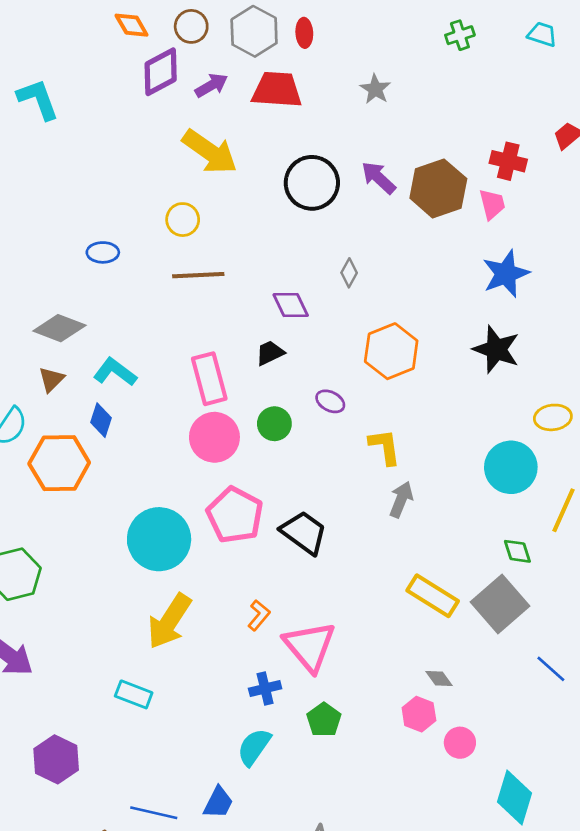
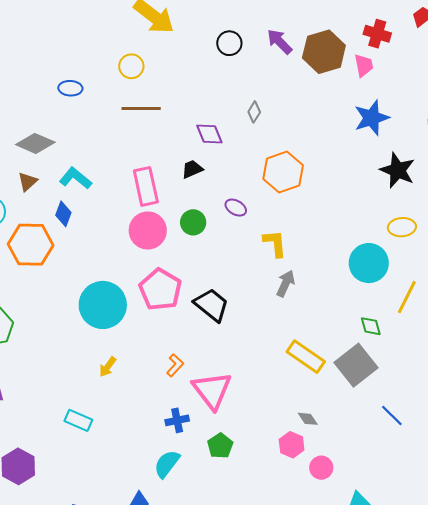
black circle: (312, 183) -> (229, 43), size x0.6
black star: (496, 349) -> (398, 170), moved
yellow arrow: (169, 621) -> (108, 367), size x0.5

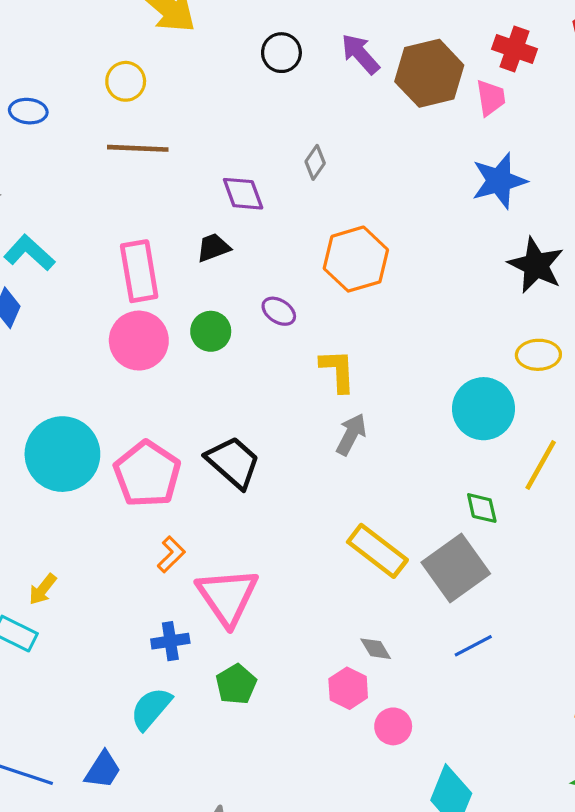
pink pentagon: (160, 289) -> (147, 474), moved
yellow arrow: (108, 367) -> (43, 589), moved
blue line: (392, 415) -> (473, 646), moved, turned -75

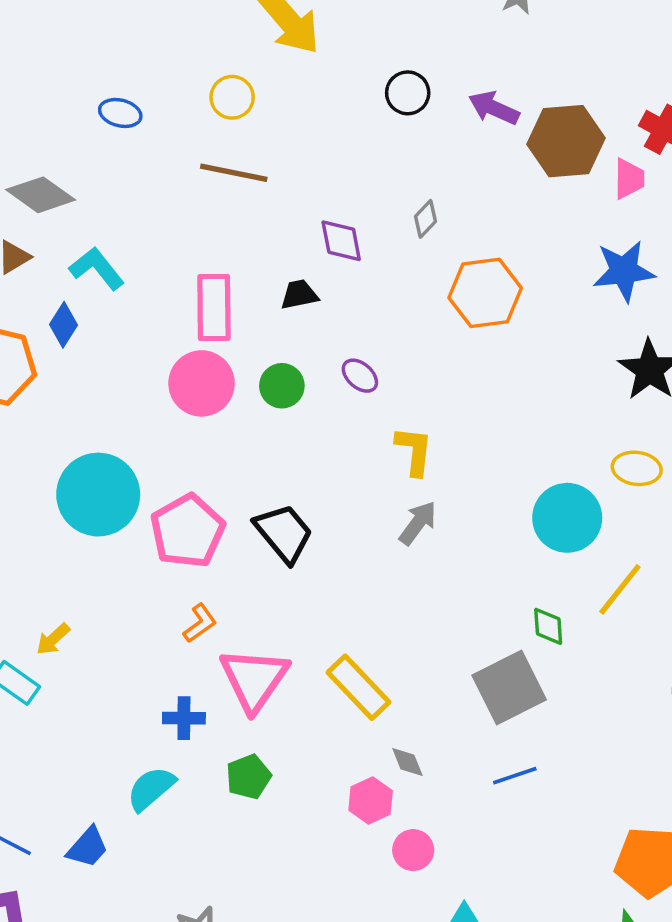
purple arrow: (360, 54) -> (494, 108), turned -33
orange hexagon: (356, 259) -> (485, 293), moved
yellow rectangle: (377, 551) -> (358, 687), moved

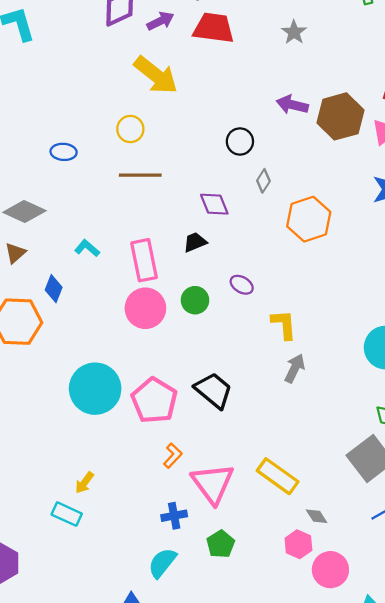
black circle: (408, 93) -> (240, 141), moved
cyan L-shape: (97, 268) -> (87, 248), moved, size x0.7
pink circle: (413, 850) -> (330, 570), size x1.4

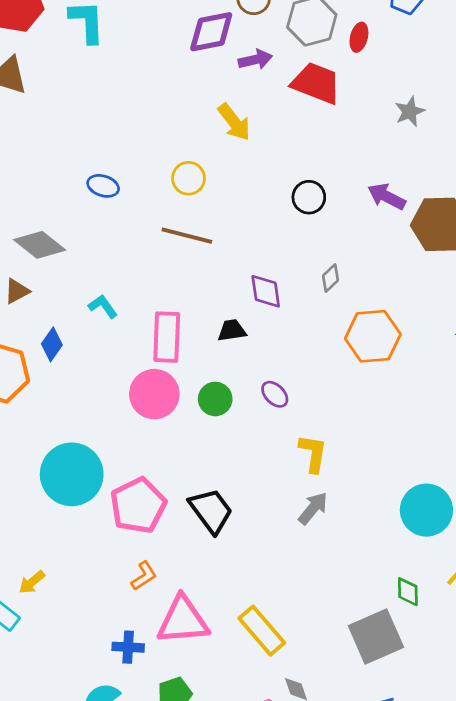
yellow arrow: (156, 75) -> (234, 122), size x0.7
black circle: (240, 141) -> (309, 197), moved
pink triangle: (213, 484) -> (183, 620), turned 48

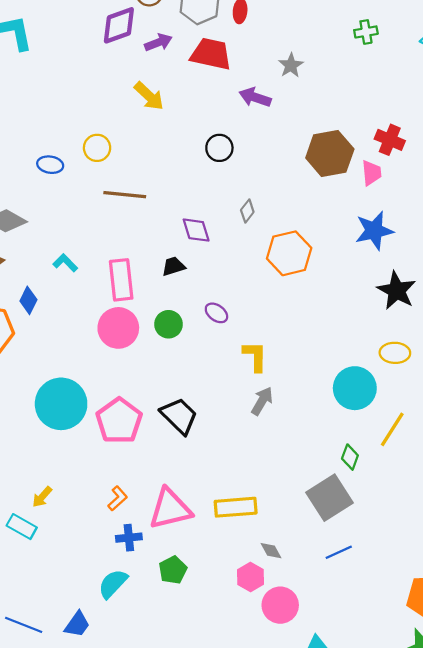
yellow circle: (189, 178) -> (97, 148), moved
purple arrow: (387, 196) -> (255, 97), moved
orange L-shape: (144, 576) -> (118, 498), moved
green diamond: (408, 592) -> (350, 457), turned 30
yellow rectangle: (262, 631) -> (236, 507), turned -45

